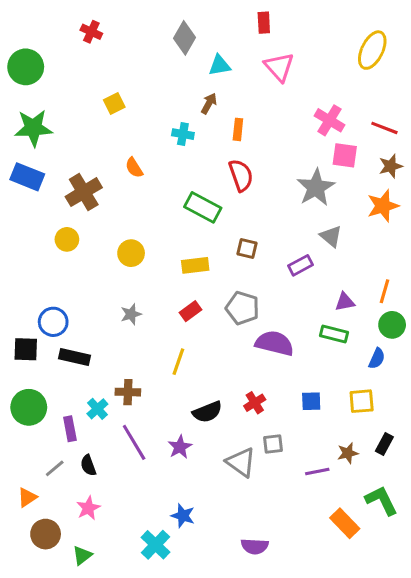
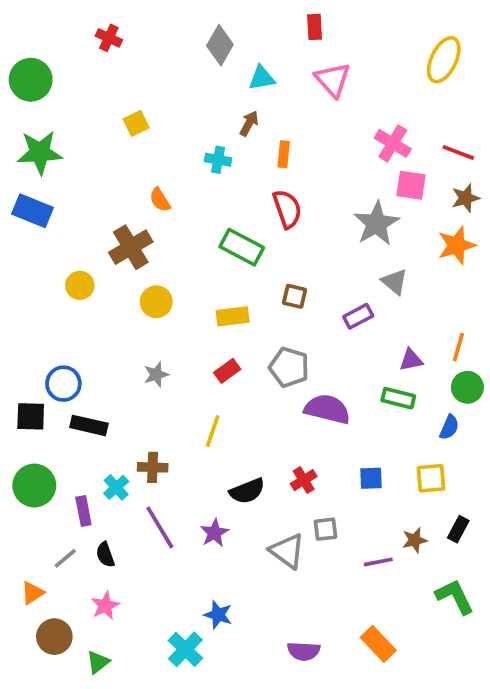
brown cross: (84, 192) -> (131, 247), moved
orange rectangle: (345, 523) -> (378, 644), moved

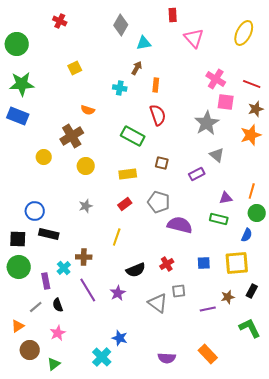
pink triangle: (333, 80) -> (194, 38), moved
orange semicircle: (160, 200) -> (88, 110), turned -40
black square: (31, 416) -> (18, 239), moved
yellow square: (431, 478) -> (237, 263), size x1.4

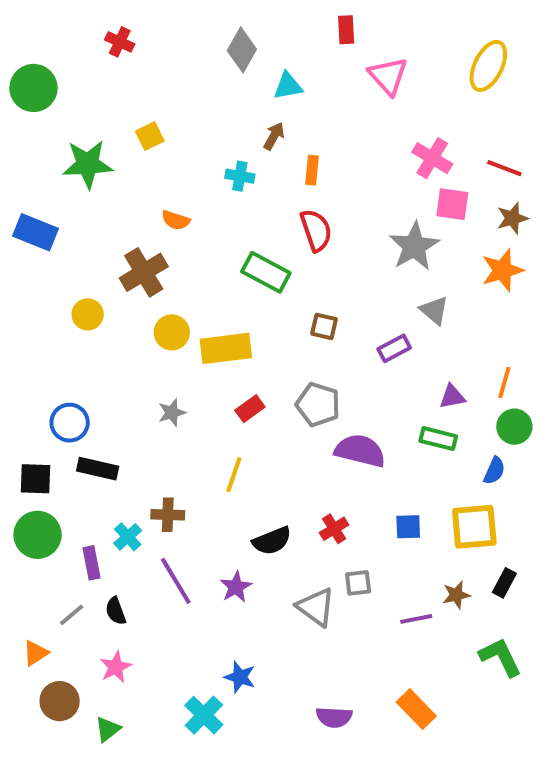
green star: (22, 84) -> (88, 164), moved
yellow rectangle: (128, 174) -> (226, 348), moved, size x1.4

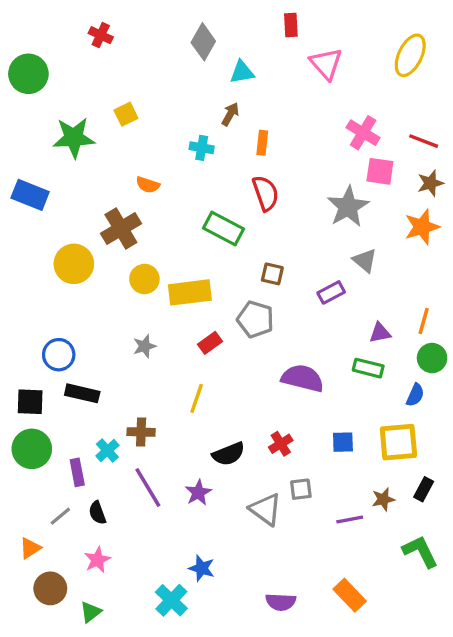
yellow circle: (88, 314) -> (74, 264), size x1.5
gray pentagon: (318, 405) -> (255, 319), moved

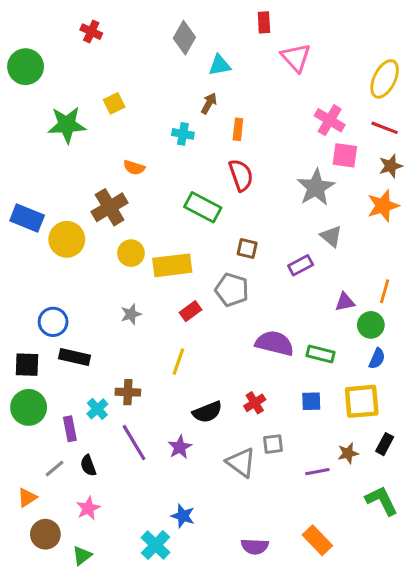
yellow ellipse: (410, 55) -> (385, 79), moved
blue rectangle: (30, 195) -> (27, 218), moved
green circle: (432, 358) -> (371, 325), moved
green rectangle: (368, 368) -> (320, 354), moved

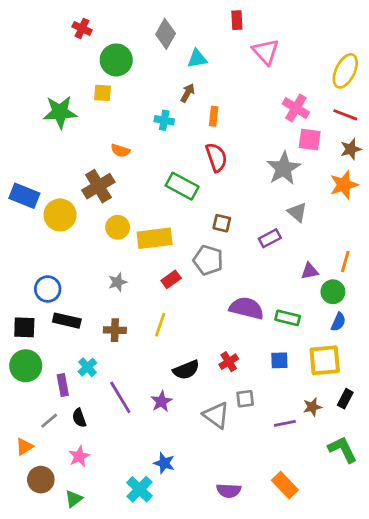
green circle: (26, 67) -> (116, 60), moved
yellow square: (114, 103) -> (103, 93), turned 30
brown cross: (128, 392) -> (115, 330), moved

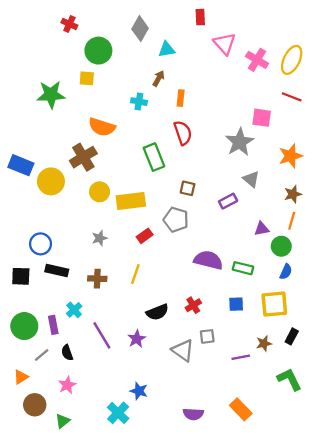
pink cross: (296, 108) -> (257, 60), moved
brown star: (351, 149) -> (293, 194), moved
orange semicircle: (120, 150) -> (102, 127), size x1.6
green rectangle: (182, 186) -> (154, 157), turned 40
green circle: (26, 366) -> (24, 326), moved

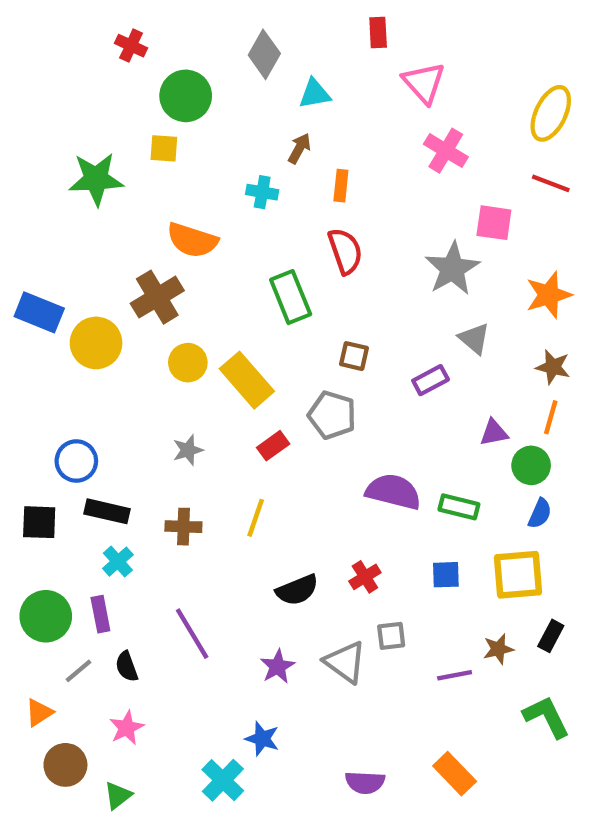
pink cross: (257, 60) -> (446, 151), moved
brown star: (293, 194) -> (553, 367), turned 30
yellow rectangle: (131, 201) -> (247, 380), turned 56
cyan cross: (74, 310) -> (118, 562), moved
purple star: (137, 339) -> (277, 667), moved

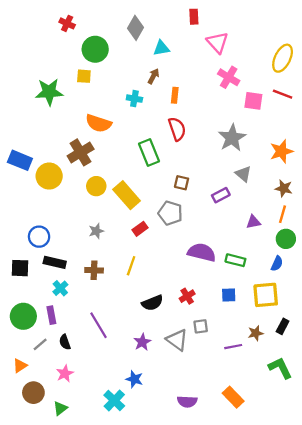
pink square: (494, 223) -> (253, 101), moved
green circle: (531, 465) -> (286, 239), moved

